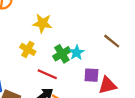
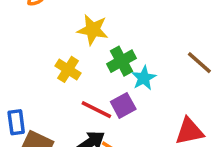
green cross: (62, 54) -> (121, 61), moved
purple square: (91, 75) -> (123, 105), moved, turned -35

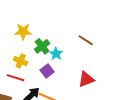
yellow cross: (68, 69) -> (21, 61), moved
red line: (96, 110) -> (16, 78), moved

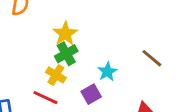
yellow star: (23, 31) -> (65, 34), turned 30
green cross: (42, 46) -> (66, 54), moved

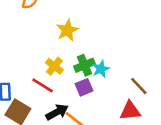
green cross: (66, 54) -> (84, 65), moved
brown line: (152, 58) -> (139, 86), moved

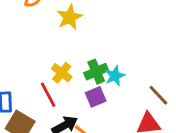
yellow star: (67, 30) -> (70, 17), moved
red line: (43, 85) -> (48, 95), turned 30

